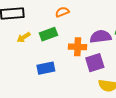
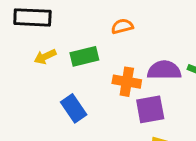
orange semicircle: (62, 12) -> (122, 26), moved
blue rectangle: (46, 68) -> (74, 108), turned 60

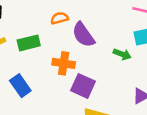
purple semicircle: (164, 70) -> (83, 35), moved, turned -124
purple square: (150, 109) -> (83, 86), turned 35

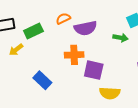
purple semicircle: (83, 35) -> (85, 28), turned -55
green rectangle: (29, 43) -> (33, 31), moved

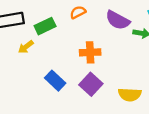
purple semicircle: (85, 28) -> (118, 20), moved, turned 40
purple square: (94, 70) -> (91, 84), moved, turned 30

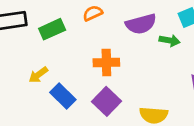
purple semicircle: (118, 20) -> (141, 24), turned -45
yellow arrow: (26, 47) -> (38, 75), moved

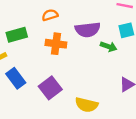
green rectangle: (52, 29) -> (17, 35), moved
orange cross: (106, 63) -> (56, 44), moved

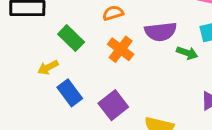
green rectangle: (17, 35) -> (71, 38), turned 60
orange cross: (56, 44) -> (121, 49), turned 30

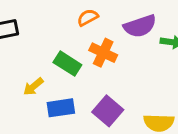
green rectangle: (71, 38) -> (67, 64), moved
blue rectangle: (70, 93) -> (61, 108), turned -50

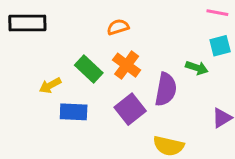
purple semicircle: (140, 26) -> (166, 89), moved, turned -72
purple square: (108, 111) -> (130, 109), moved

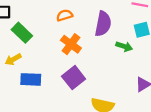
green rectangle: (89, 69) -> (22, 33), moved
purple semicircle: (166, 89) -> (103, 24), moved

